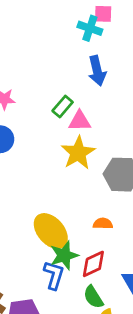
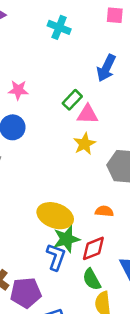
cyan cross: (90, 28) -> (59, 27), moved
blue arrow: (97, 71) -> (106, 68), turned 36
yellow star: (78, 153) -> (85, 144), size x0.7
yellow ellipse: (51, 231) -> (55, 216), turned -32

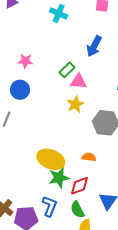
blue L-shape: (56, 257) -> (50, 206), moved

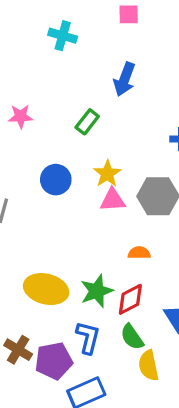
pink triangle: (78, 81) -> (113, 200), moved
blue circle: (20, 90) -> (56, 180), moved
yellow ellipse: (51, 159) -> (46, 289), moved

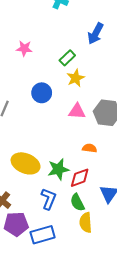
yellow star: (107, 174) -> (76, 78), moved
purple pentagon: (54, 361) -> (16, 224), moved

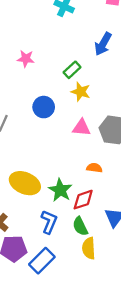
yellow star: (76, 78) -> (81, 92), turned -30
green star: (58, 169) -> (60, 190), turned -30
blue rectangle: (43, 235) -> (42, 261), turned -30

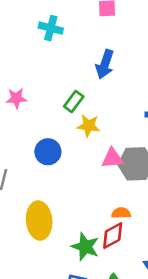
pink triangle: (81, 128) -> (112, 158), moved
yellow ellipse: (25, 183) -> (39, 221), moved, turned 72
red diamond: (83, 200) -> (113, 236), moved

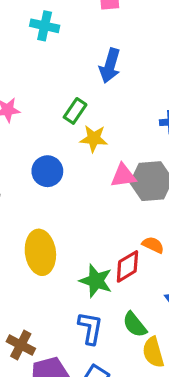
orange semicircle: (121, 213) -> (153, 245), moved, turned 30

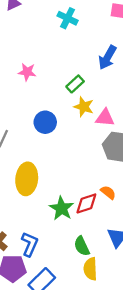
pink triangle: (123, 176) -> (105, 118), moved
blue L-shape: (90, 328) -> (30, 244), moved

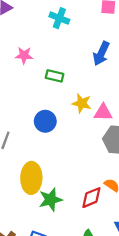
pink star: (27, 72) -> (24, 55), moved
green rectangle: (75, 84) -> (55, 76), moved, turned 60
green star: (62, 208) -> (51, 200), moved, turned 30

